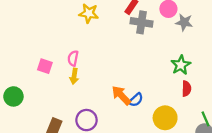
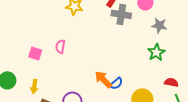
gray star: (184, 22) -> (159, 25), moved
yellow arrow: (74, 76) -> (34, 86), moved
red semicircle: (186, 89) -> (171, 82), moved, turned -80

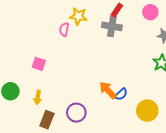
gray cross: (121, 14) -> (112, 26), moved
pink semicircle: (60, 46) -> (64, 29), moved

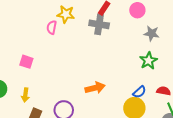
orange arrow: (108, 90) -> (95, 88), turned 120
blue semicircle: (121, 94) -> (139, 92), moved

